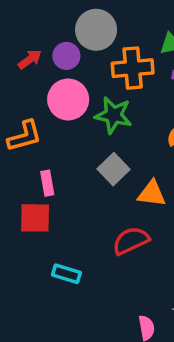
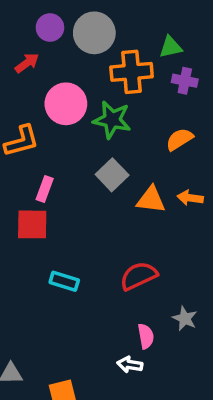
purple circle: (66, 56) -> (50, 28), moved
pink rectangle: (47, 183) -> (45, 189), turned 30
red semicircle: (131, 241) -> (139, 276), moved

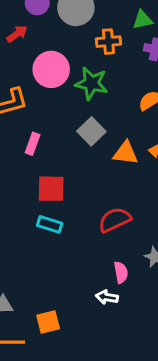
orange cross: (132, 72) -> (108, 42), size x0.7
red square: (32, 224) -> (51, 189), moved

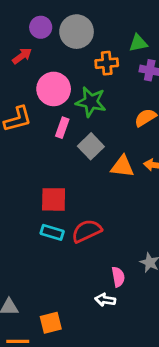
pink rectangle: (33, 144) -> (62, 128), moved
red semicircle: (115, 220) -> (87, 231), moved

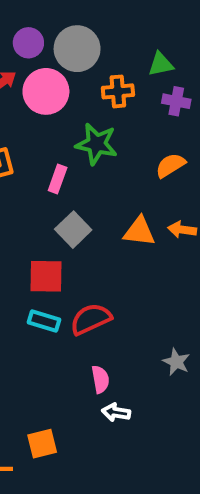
pink circle: (54, 89) -> (46, 91), moved
gray square: (91, 146) -> (73, 230), moved
pink semicircle: (118, 277) -> (100, 379), moved

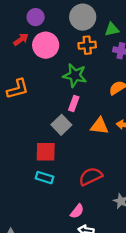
gray circle: (77, 49) -> (83, 17), moved
pink rectangle: (58, 179) -> (74, 103), moved
red semicircle: (91, 319) -> (91, 176), moved
pink semicircle: (100, 379) -> (77, 211), turned 48

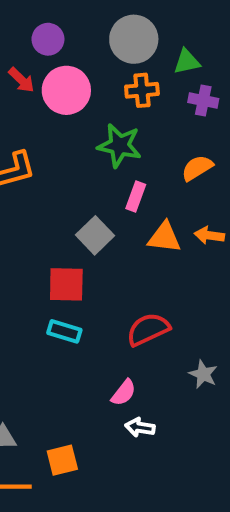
red arrow: (21, 40) -> (21, 80), turned 80
pink rectangle: (74, 103) -> (136, 197), moved

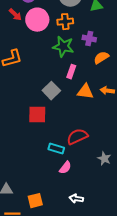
orange cross: (142, 90) -> (65, 22), moved
purple cross: (203, 101) -> (89, 39), moved
cyan rectangle: (64, 331) -> (56, 149), moved
white arrow: (140, 427) -> (76, 199), moved

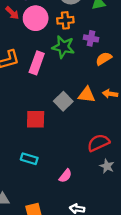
pink rectangle: (71, 72) -> (37, 63), moved, size x1.5
gray square: (51, 91) -> (63, 101), moved
red semicircle: (77, 137) -> (98, 143), moved
cyan rectangle: (56, 149) -> (29, 159), moved

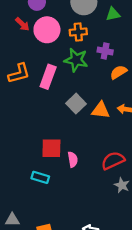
gray square: (63, 101) -> (76, 104), moved
red square: (36, 119) -> (51, 148), moved
pink semicircle: (65, 176) -> (73, 159), moved, turned -48

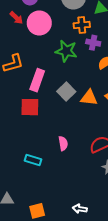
orange cross: (78, 32) -> (82, 25), moved
pink rectangle: (48, 77) -> (37, 80), moved
red square: (51, 148) -> (30, 107), moved

